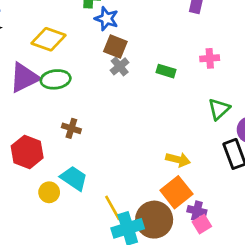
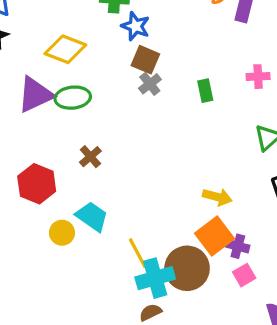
green rectangle: (166, 71) -> (205, 91), turned 60
brown cross: (71, 128) -> (90, 157), turned 30
purple cross: (197, 211) -> (238, 246), moved

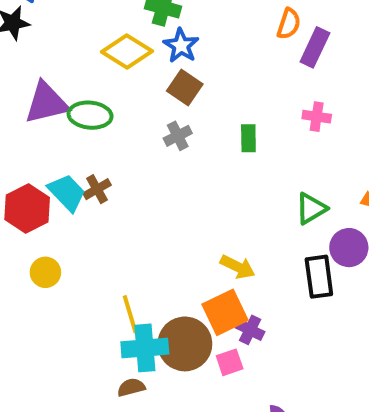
yellow diamond: (65, 49) -> (127, 51), moved
pink cross: (258, 77) -> (317, 117), moved
gray cross: (150, 84) -> (178, 136), moved
cyan trapezoid: (92, 217) -> (67, 193), moved
pink square: (244, 275) -> (230, 362), moved

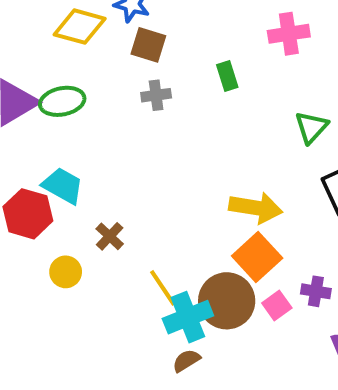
pink cross: (317, 117) -> (289, 34), size x1.4
gray cross: (178, 136) -> (156, 95), turned 36
brown cross: (97, 189) -> (110, 236), moved
yellow arrow: (238, 267) -> (256, 208), size x1.4
purple cross: (250, 330) -> (316, 291), moved

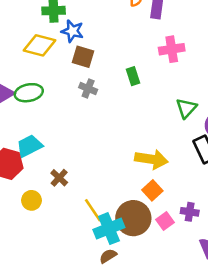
gray cross: (156, 95) -> (88, 88), turned 30
cyan trapezoid: (63, 186) -> (29, 146), turned -56
orange square: (257, 257) -> (152, 190), size x0.7

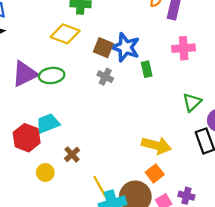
blue star: (72, 31) -> (125, 47), moved, size x1.4

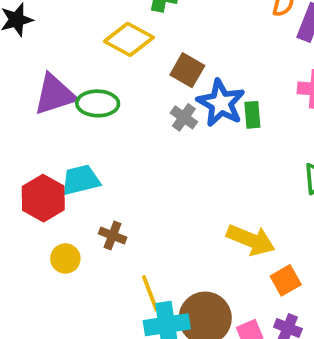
blue star: (125, 47) -> (221, 103), moved
brown cross: (72, 154) -> (113, 235), turned -35
orange square: (155, 173) -> (286, 280), moved

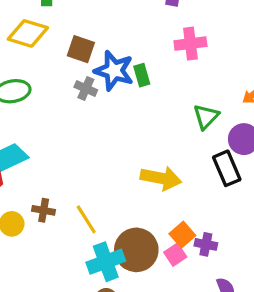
brown cross: (113, 235) -> (44, 210), moved
orange square: (286, 280) -> (182, 235), moved
yellow line: (150, 293) -> (86, 219), moved

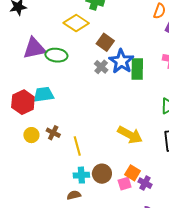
green rectangle: (142, 75) -> (137, 69), size x1.5
orange square: (182, 235) -> (133, 173), turned -35
brown circle: (136, 250) -> (102, 174), size x0.7
cyan cross: (106, 262) -> (81, 175), size x0.7

